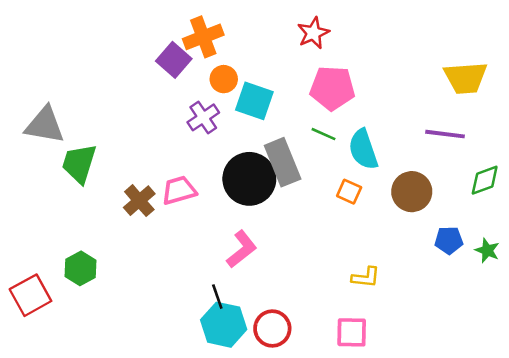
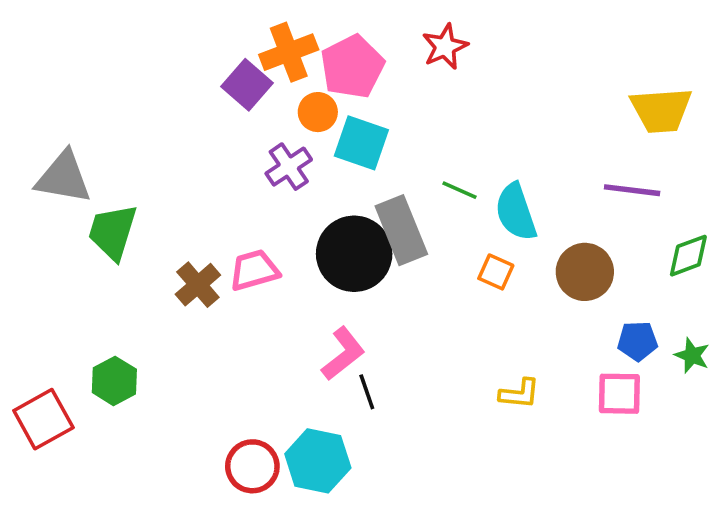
pink pentagon: (332, 88) -> (352, 67), moved, turned -30
black line: (217, 297) -> (367, 392), moved
red circle: (272, 329) -> (252, 466), moved
pink square: (352, 332) -> (619, 394), moved

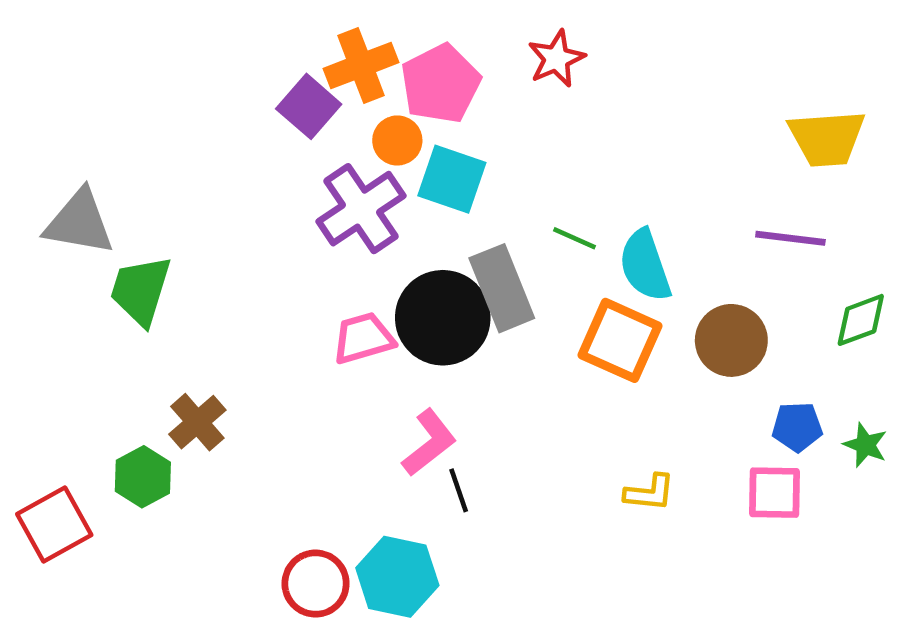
purple cross: (289, 167) -> (361, 209), size x1.5
pink trapezoid: (254, 270) -> (363, 338), moved
orange square: (496, 272) -> (620, 340), size x1.8
brown cross: (198, 285) -> (197, 422), moved

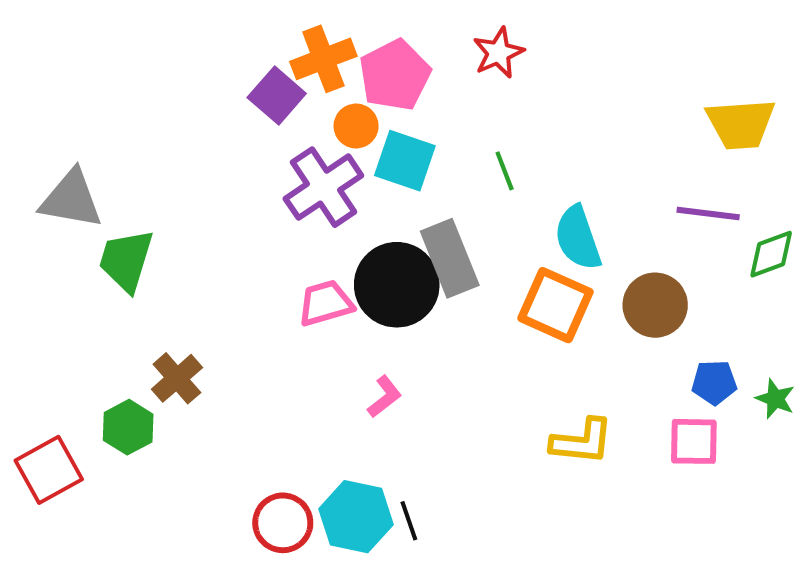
green line: (575, 238) -> (505, 171), moved, turned 45
green diamond: (861, 320) -> (771, 254), moved
pink L-shape: (429, 443) -> (385, 397), size x0.7
black line: (459, 490) -> (409, 521), moved
yellow L-shape: (650, 493) -> (582, 441), size x1.4

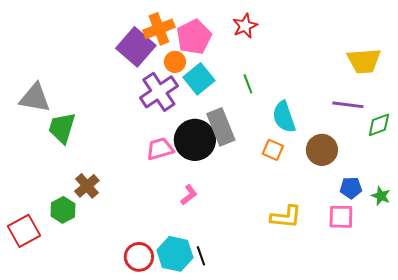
purple square: (277, 95) -> (136, 47), size x1.4
cyan square: (405, 161) -> (199, 79), turned 32
orange square: (555, 305) -> (273, 150), size x0.6

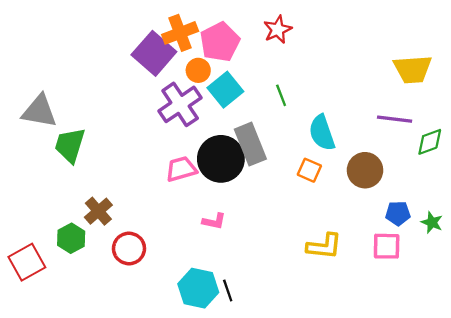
pink L-shape: (189, 195) -> (214, 221), turned 50
red circle: (139, 257) -> (129, 248), moved

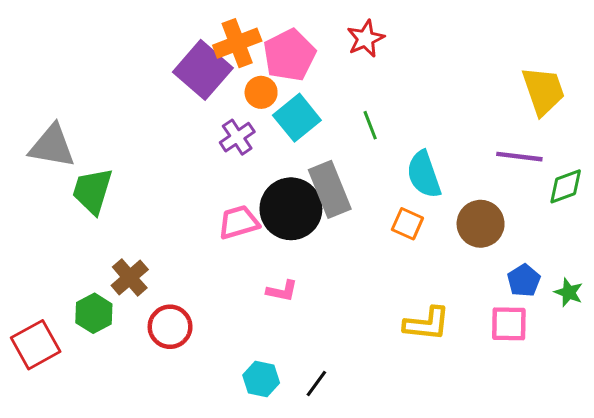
yellow trapezoid: (413, 69) -> (543, 91), turned -105
purple cross: (180, 104) -> (237, 137), size x0.6
blue pentagon: (398, 213) -> (524, 280), turned -30
cyan hexagon: (198, 288) -> (261, 379), size x0.7
black line: (228, 290) -> (316, 383), moved, turned 55

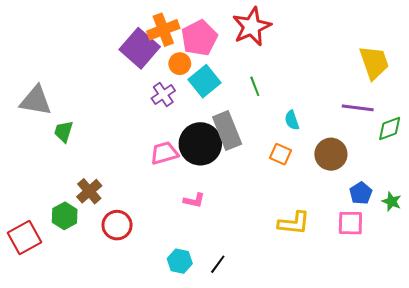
red star: (366, 39) -> (252, 27), size x1.5
cyan semicircle: (424, 174) -> (292, 120), size x0.6
green trapezoid: (92, 191) -> (64, 132), size x0.7

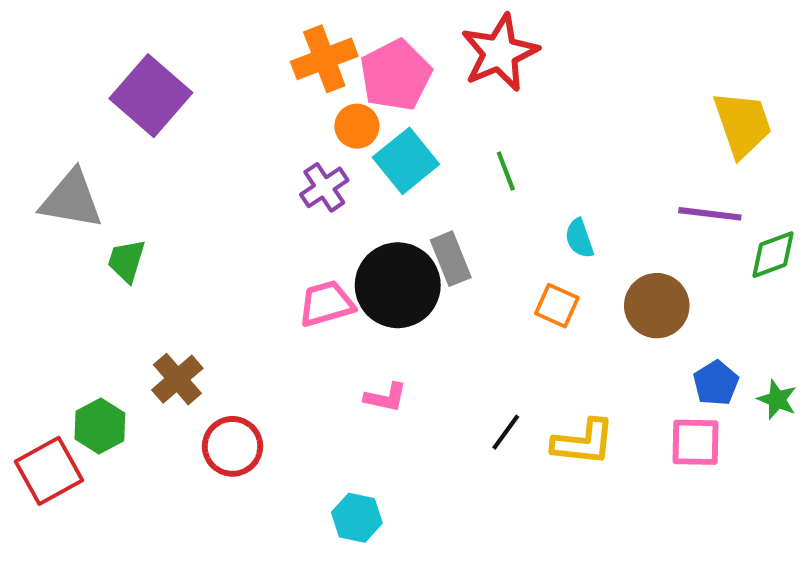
purple square: (140, 48) -> (151, 96), moved
gray rectangle: (227, 130) -> (451, 259), size x0.7
green hexagon: (65, 216) -> (100, 426), moved
black line: (218, 264) -> (506, 432), moved

